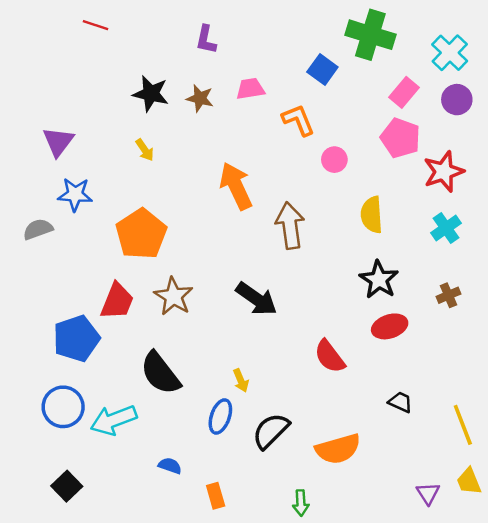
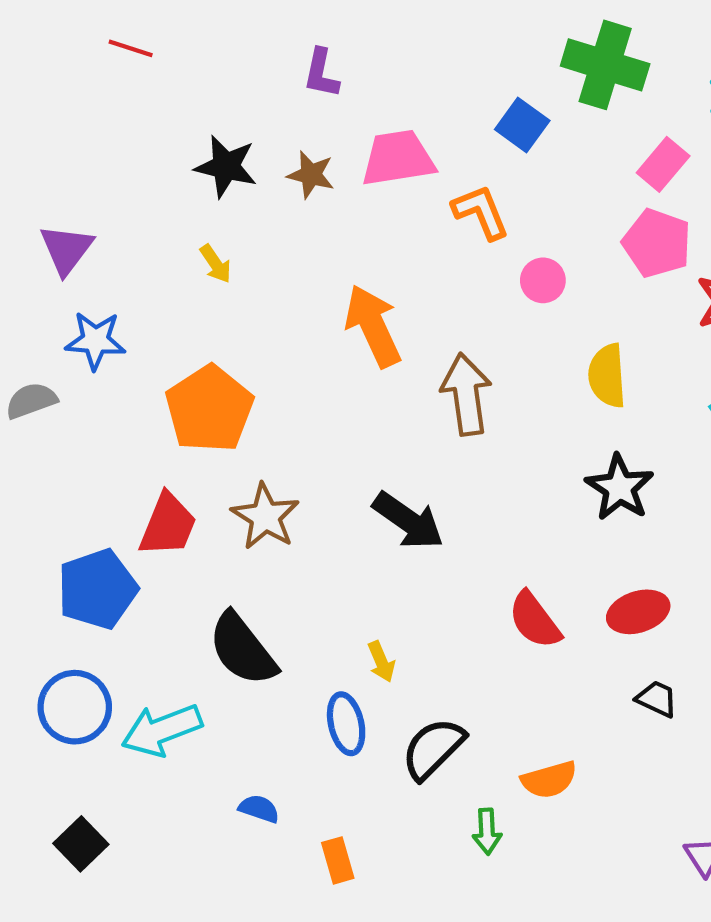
pink trapezoid: (250, 89) -> (398, 158), size x1.5
red ellipse: (390, 326) -> (638, 612), moved
blue ellipse: (220, 416) -> (346, 724), turned -32
orange semicircle: (338, 449) -> (549, 780), size x0.7
green arrow: (301, 503) -> (487, 831), moved

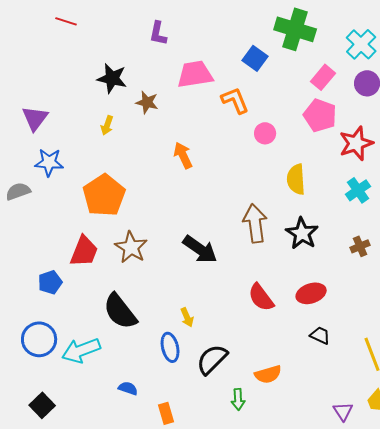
brown star: (311, 175) -> (147, 102), moved
yellow arrow: (216, 264) -> (107, 125), turned 54
orange arrow: (373, 326) -> (183, 155), size x0.7
brown arrow: (466, 394) -> (255, 223), moved
blue pentagon: (97, 589) -> (50, 282), size x0.6

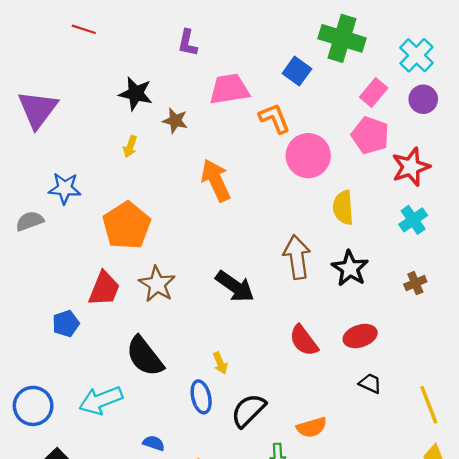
purple triangle: (35, 118) -> (38, 109), moved, size x1.4
pink circle: (265, 133) -> (308, 156), size x1.8
orange arrow: (183, 155) -> (216, 180), size x1.4
blue circle: (39, 339) -> (33, 406), moved

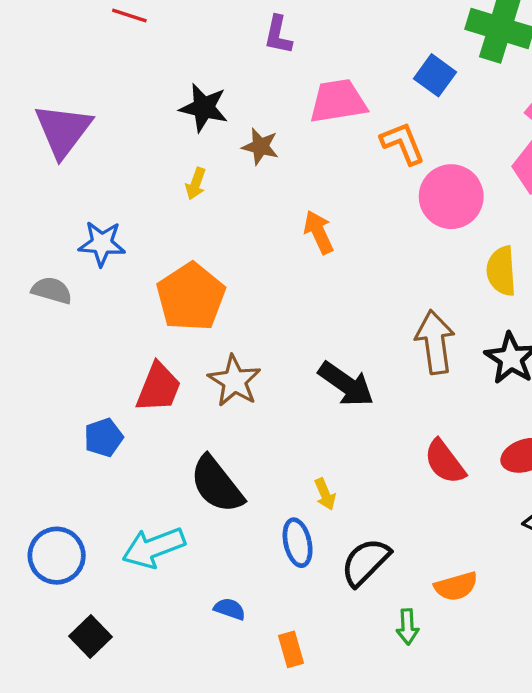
orange arrow: (216, 180) -> (319, 232), size x0.7
gray semicircle: (30, 221) -> (52, 290), turned 36

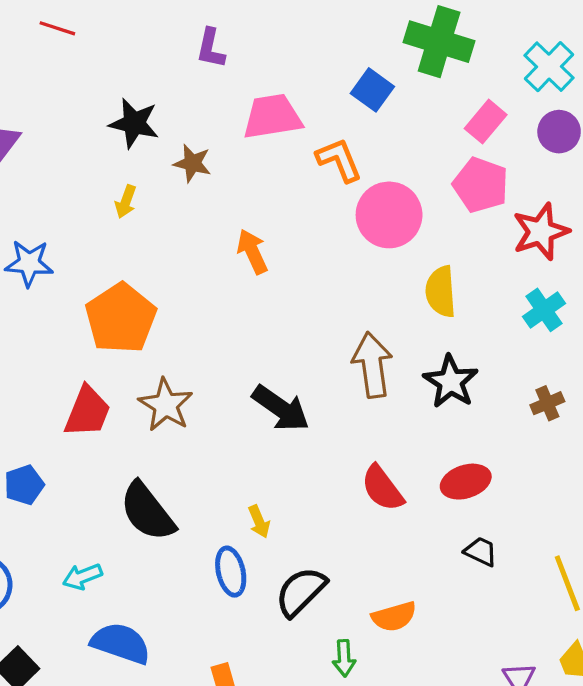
blue pentagon: (103, 438) -> (24, 485), moved
cyan arrow: (154, 548) -> (82, 577), size x0.6
blue semicircle: (230, 609) -> (121, 643), moved, size x1.8

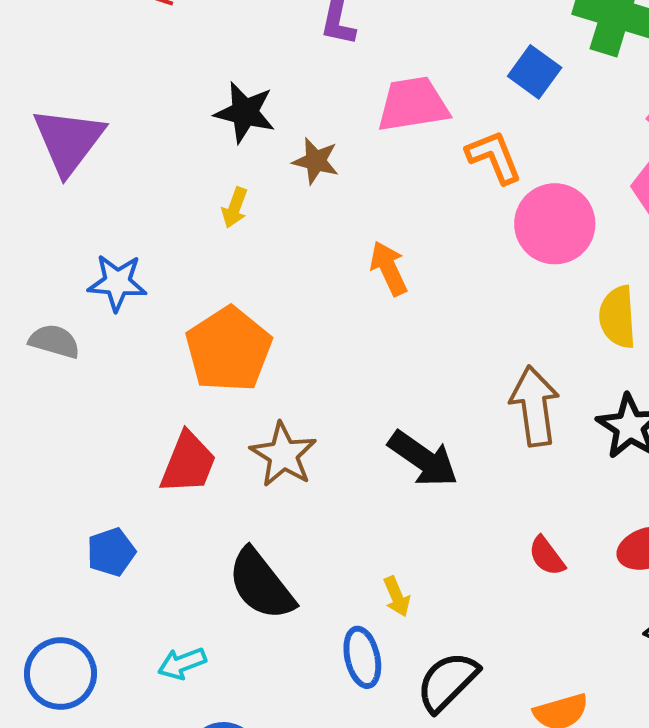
red semicircle: (382, 488) -> (547, 556), size x0.7

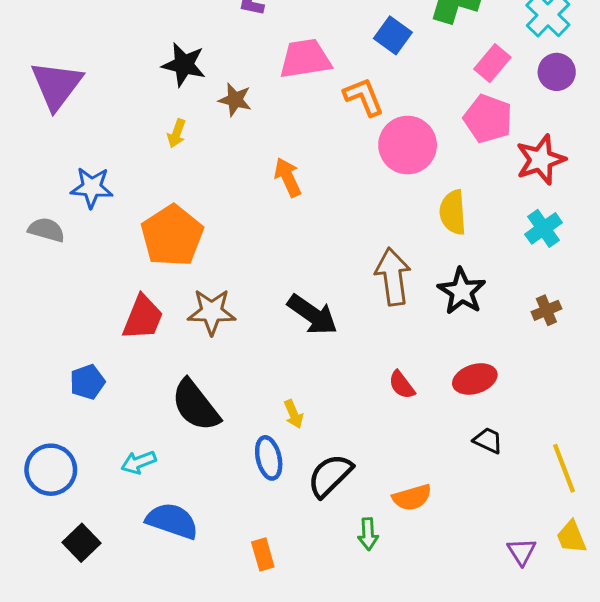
brown star: (283, 455) -> (212, 312), turned -30

